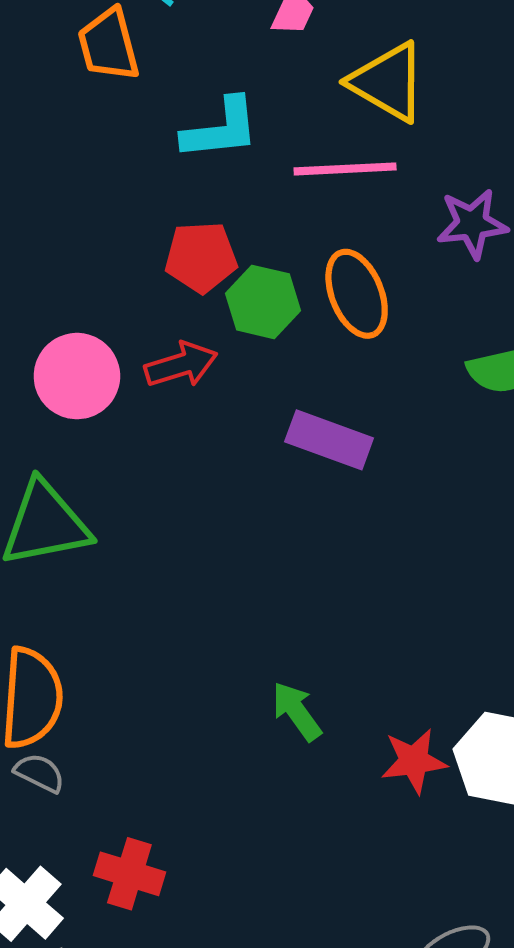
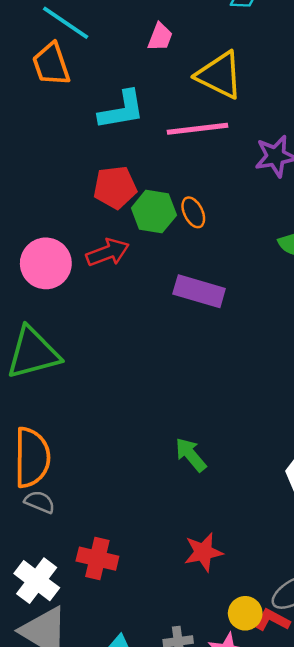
orange ellipse: (357, 294) -> (193, 212), moved, size x0.6
red star: (414, 761) -> (203, 552), moved

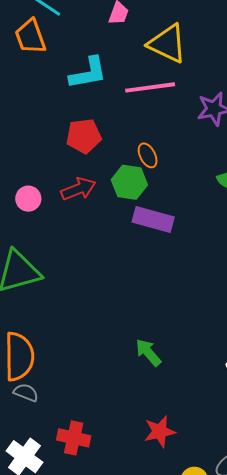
green hexagon: (154, 212) -> (129, 182), moved
pink circle: (46, 263) -> (28, 199), size x0.6

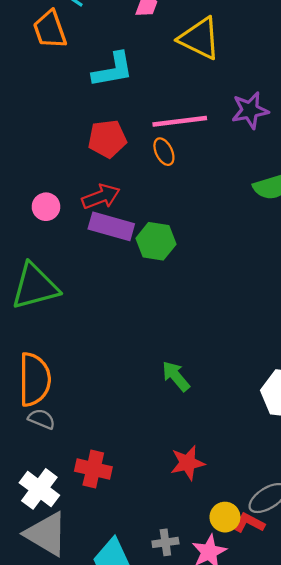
pink line: (150, 87) -> (180, 121), moved
orange ellipse: (148, 155) -> (164, 152), moved
green hexagon: (129, 182) -> (156, 241), moved
purple rectangle: (153, 219) -> (111, 226), moved

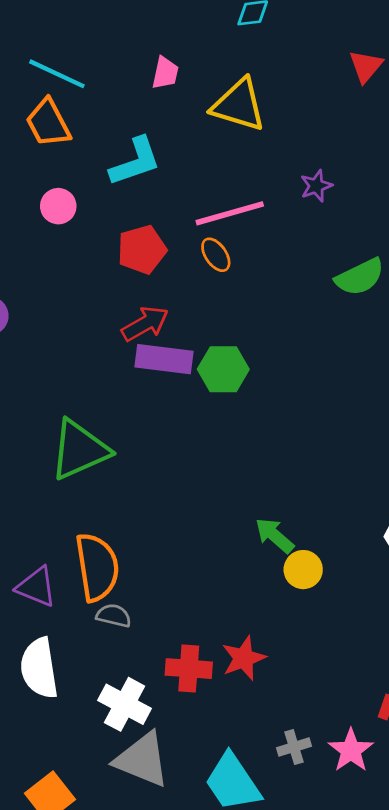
purple star: (250, 110) -> (316, 186), size x0.7
pink circle: (46, 207) -> (58, 206), moved
red star: (188, 463) -> (244, 658), moved
yellow circle: (225, 517) -> (303, 570), moved

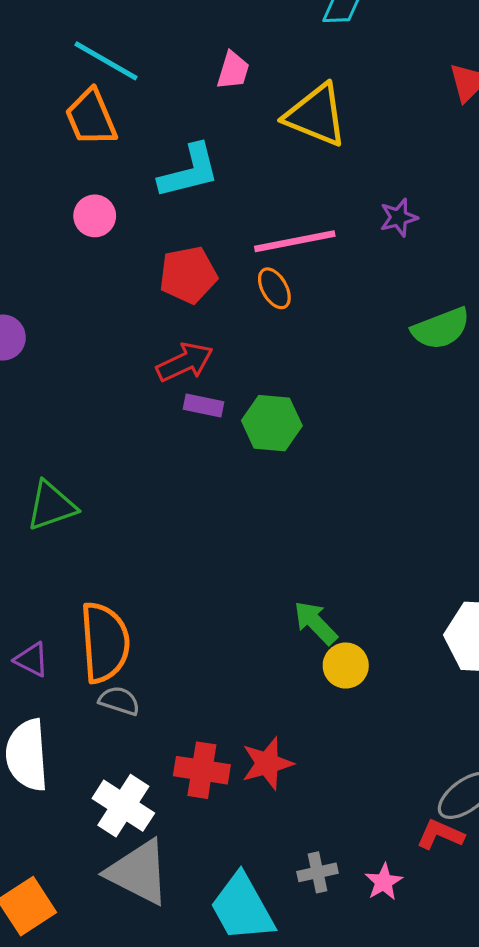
purple rectangle: (164, 359) -> (204, 405), size x0.6
green triangle: (79, 450) -> (51, 506), moved, size x0.7
purple triangle: (36, 587) -> (32, 660), size x0.7
pink star: (351, 750) -> (384, 882), size x0.7

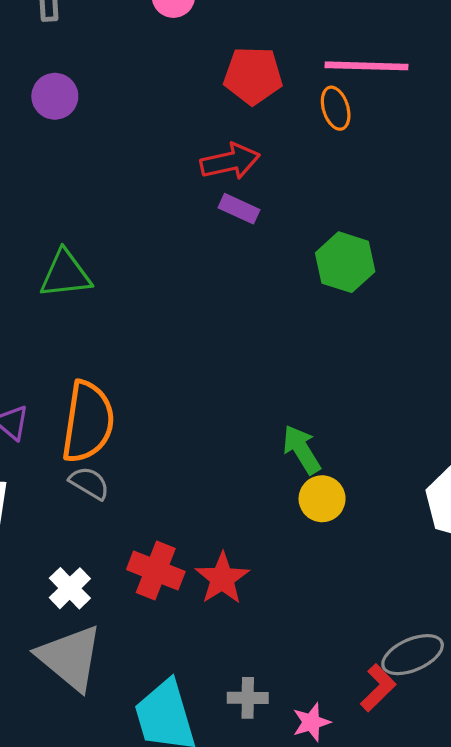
green hexagon: (272, 423) -> (345, 262), moved
red star: (267, 763) -> (222, 578), turned -30
white cross: (123, 806) -> (70, 588), size x0.7
red L-shape: (440, 835) -> (378, 688), turned 99

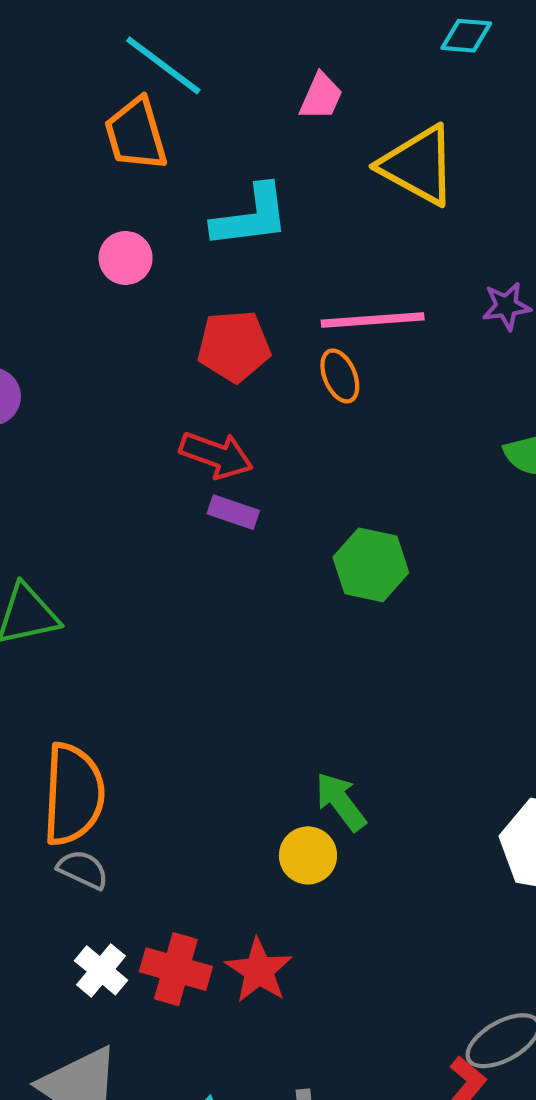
red arrow: (230, 161) -> (216, 455), turned 38
yellow circle: (322, 499) -> (308, 855), moved
white cross: (70, 588) -> (101, 970), moved

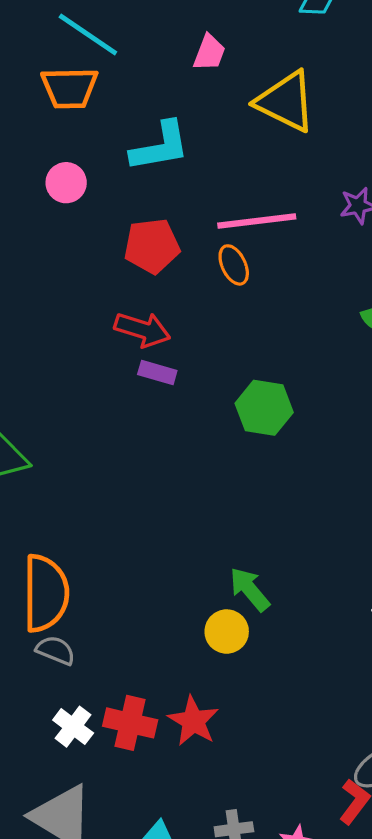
orange trapezoid: (136, 134) -> (70, 88), turned -72

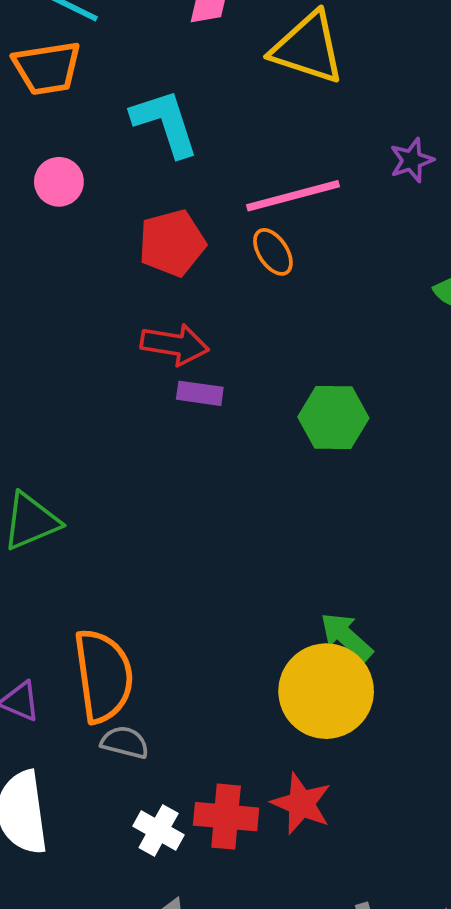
cyan L-shape: (160, 147) -> (165, 123), turned -90
yellow circle: (227, 632) -> (326, 691), size x1.8

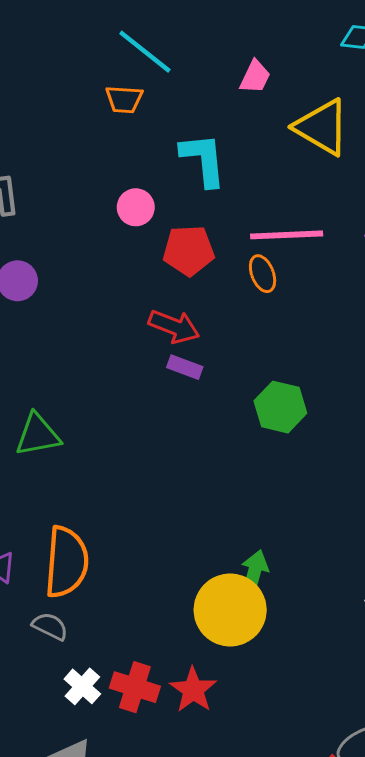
orange trapezoid: (47, 68) -> (124, 99), size x0.7
pink circle: (59, 182) -> (136, 207), moved
green arrow: (346, 637) -> (254, 573), turned 51
gray semicircle: (125, 742) -> (50, 626), moved

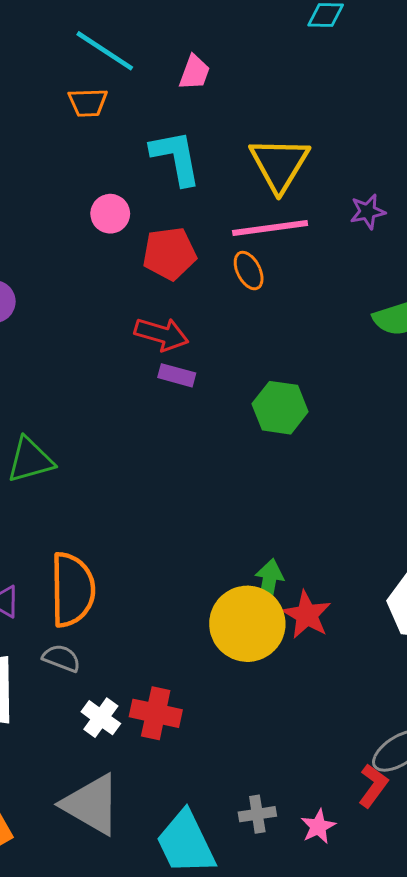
pink trapezoid: (255, 77) -> (194, 72), moved
yellow triangle: (322, 127) -> (279, 164), moved, turned 36
red star: (193, 690) -> (307, 615), moved

